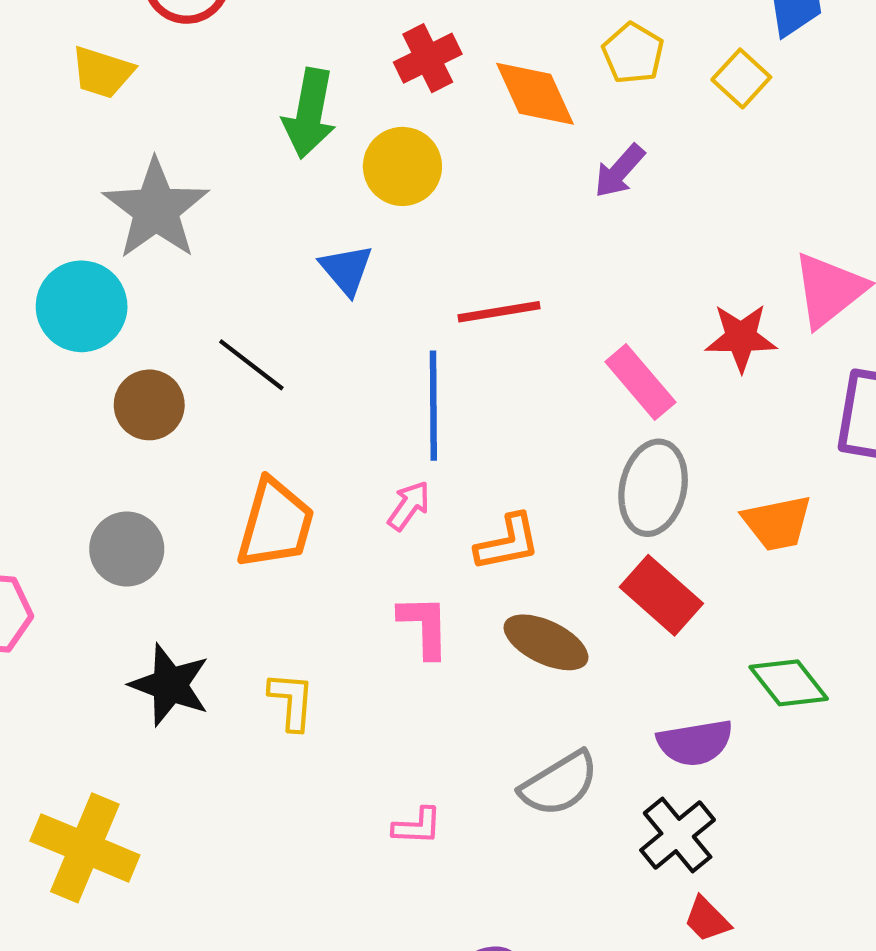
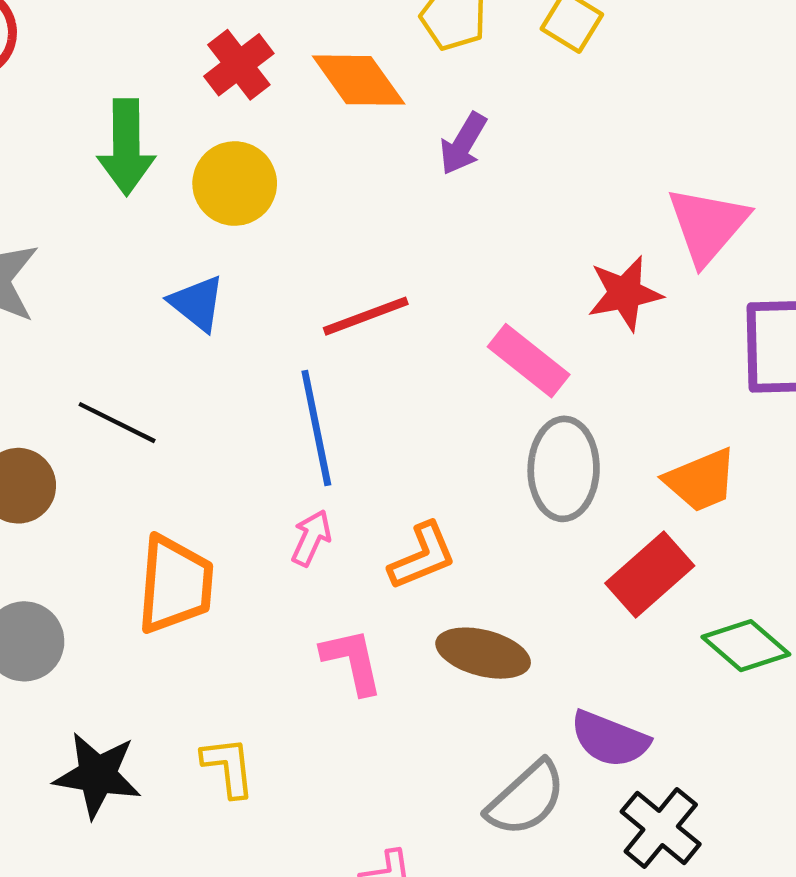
red rectangle: (661, 595) -> (650, 574), moved, turned -72
purple semicircle: (695, 743) -> (610, 739), moved, turned 42

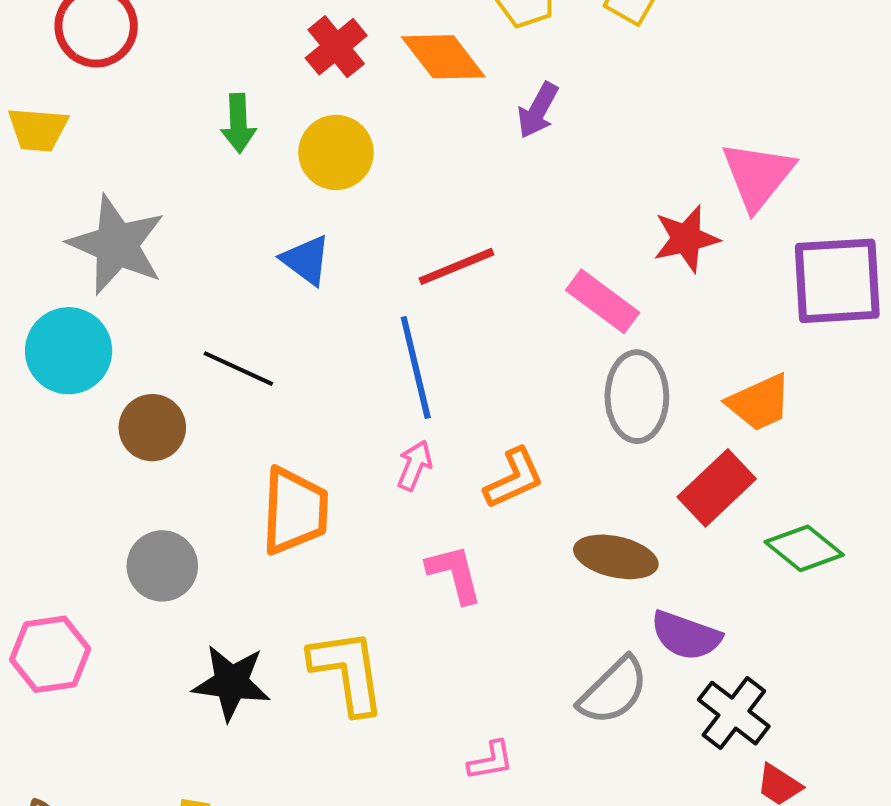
green arrow: (126, 147) -> (238, 123), size x0.7
brown ellipse: (483, 653) -> (616, 557), moved
yellow L-shape: (228, 767) -> (348, 672), size x1.6

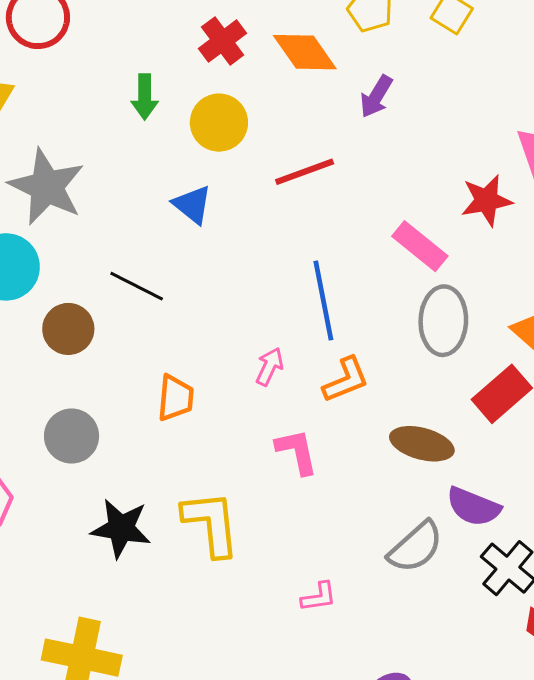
red line: (456, 266) -> (305, 172), moved
blue line: (416, 367) -> (323, 301), moved
orange trapezoid: (295, 511) -> (176, 398), size x0.7

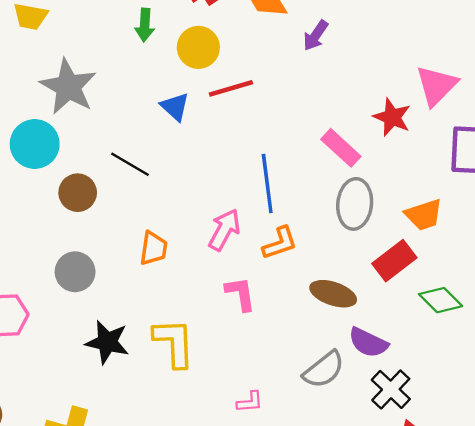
red line: (305, 172) -> (231, 88), moved
red star: (486, 200) -> (392, 117), turned 30
pink arrow: (269, 367) -> (224, 230), size x1.5

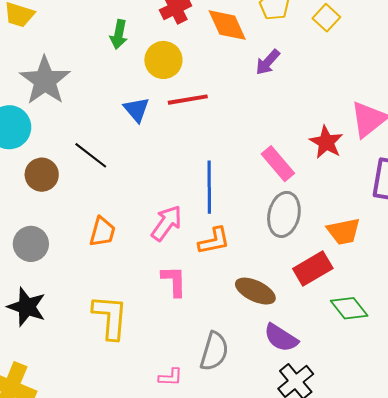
black star: (107, 342) -> (27, 307), moved
gray semicircle: (324, 370) -> (214, 351), moved, turned -42

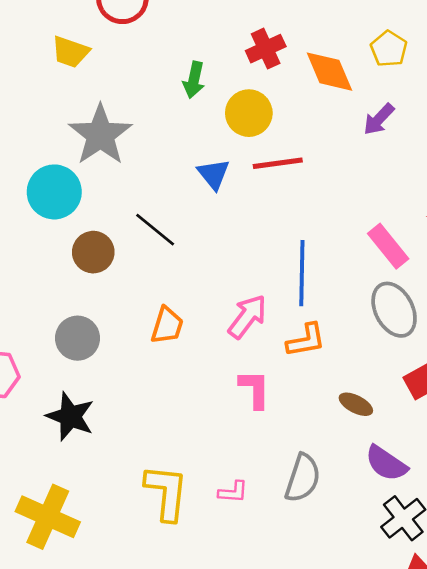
gray ellipse: (284, 214) -> (394, 310), turned -42
brown ellipse: (255, 291) -> (356, 404), size x0.7
yellow L-shape: (110, 317) -> (166, 493), moved
pink L-shape: (171, 377) -> (233, 492), moved

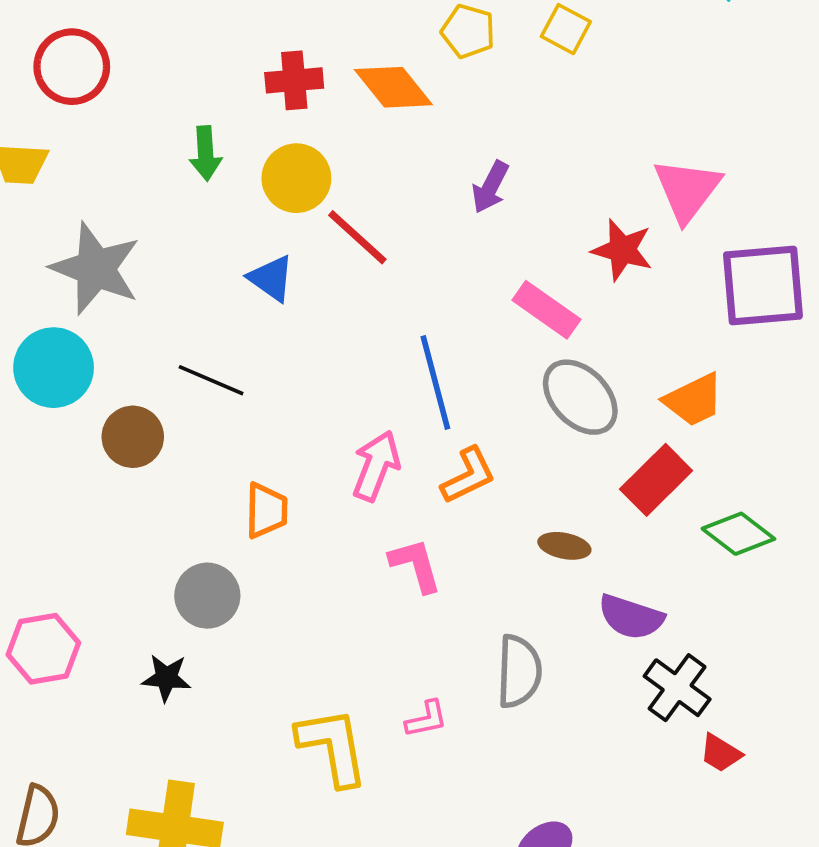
red cross: (266, 49) -> (294, 80), turned 36
purple arrow: (379, 119) -> (490, 187), moved
red line: (278, 163) -> (357, 237), turned 66
gray circle: (78, 338) -> (207, 596), moved
black star: (70, 416) -> (166, 678), size x0.7

